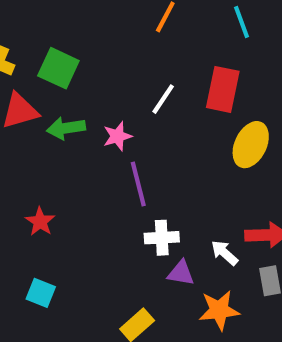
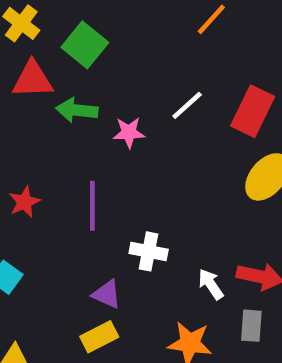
purple line: (138, 184) -> (92, 206), moved
purple triangle: (181, 273) -> (107, 294), moved

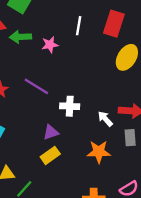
white line: (187, 105) -> (79, 26), turned -30
purple line: (92, 206) -> (36, 86), turned -50
purple triangle: (107, 294) -> (51, 132), turned -35

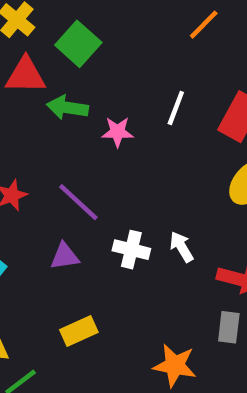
white arrow: (105, 119) -> (182, 247), moved
purple triangle: (51, 132) -> (65, 256), moved
orange star: (99, 152) -> (175, 365), moved

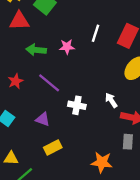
green arrow: (67, 108) -> (36, 50), moved
white arrow: (182, 247) -> (111, 100), moved
purple triangle: (65, 256) -> (43, 119), moved, turned 32

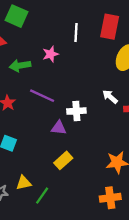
purple triangle: (43, 119) -> (59, 128), moved

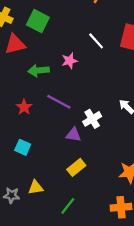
white line: (76, 33) -> (96, 41), turned -48
white cross: (76, 111) -> (92, 119), turned -30
green line: (42, 196) -> (68, 206), moved

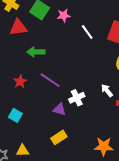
pink star: (70, 61) -> (64, 15), moved

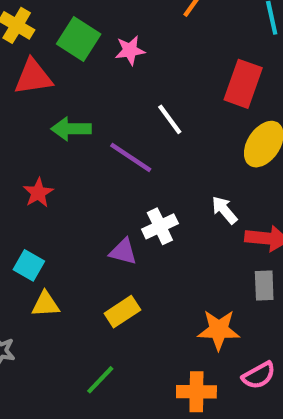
white line: (87, 32) -> (170, 119), moved
purple line: (50, 80) -> (131, 157), moved
yellow triangle: (23, 151) -> (45, 304), moved

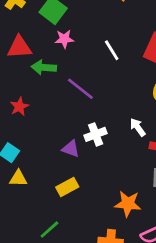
pink star: (130, 50) -> (64, 39), moved
red triangle: (33, 77) -> (19, 47), moved
white line: (170, 119) -> (112, 50), moved

